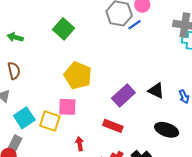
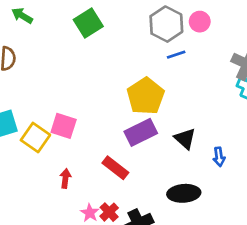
blue line: (135, 25) -> (176, 55), moved
yellow pentagon: (78, 75) -> (146, 96), moved
black ellipse: (167, 130) -> (184, 193), turned -40

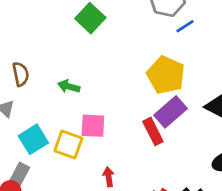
green arrow: (22, 16) -> (69, 86), moved
red rectangle: (115, 168) -> (153, 131), moved, turned 40

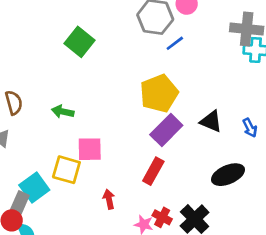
yellow pentagon: (166, 75) -> (159, 93), turned 30
red rectangle: (153, 131) -> (153, 171), moved, turned 60
cyan square: (33, 139) -> (34, 187), moved

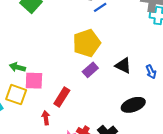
green arrow: (63, 112) -> (17, 67), moved
purple rectangle: (166, 130) -> (90, 70), size x0.7
red rectangle: (153, 171) -> (62, 97), moved

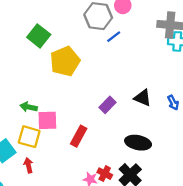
yellow pentagon: (87, 43) -> (65, 61), moved
black ellipse: (133, 105) -> (138, 143), moved, turned 35
red arrow: (46, 118) -> (28, 165), moved

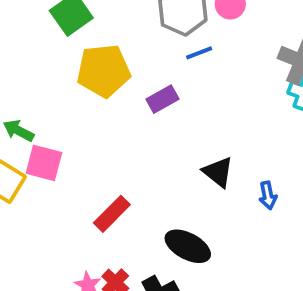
purple rectangle: (107, 105) -> (162, 99), moved
red rectangle: (79, 136) -> (112, 214), moved

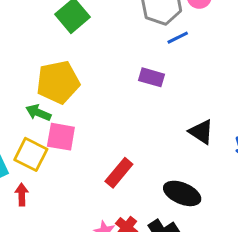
yellow pentagon: (104, 71) -> (58, 82), moved
purple rectangle: (162, 99) -> (152, 77), turned 50

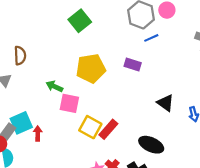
yellow pentagon: (58, 82) -> (91, 68), moved
yellow square: (31, 154) -> (90, 127), moved
red arrow: (22, 195) -> (38, 133), moved

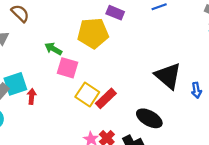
brown semicircle: (20, 56) -> (20, 13), turned -48
purple rectangle: (133, 65) -> (115, 13), moved
black triangle: (166, 103) -> (168, 76), size x1.5

